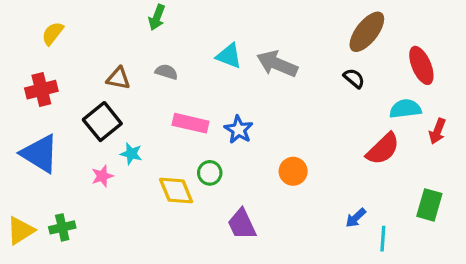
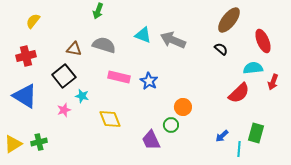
gray semicircle: (166, 72) -> (104, 45), size x1.6
green circle: (210, 173) -> (171, 125), moved
green rectangle: (429, 205) -> (256, 133), moved

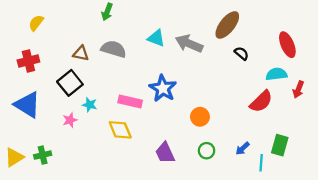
brown ellipse: (229, 20) -> (227, 25), moved
pink rectangle: (119, 77) -> (130, 101), moved
blue star: (149, 81) -> (163, 88), size x1.4
green circle: (171, 125) -> (207, 151), moved

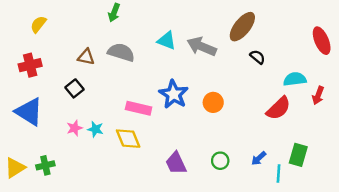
red ellipse: (287, 45) -> (322, 41), moved
black square: (70, 83) -> (74, 88), size x0.7
cyan star: (90, 105) -> (95, 129), moved
orange circle: (200, 117) -> (213, 102), moved

